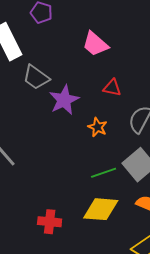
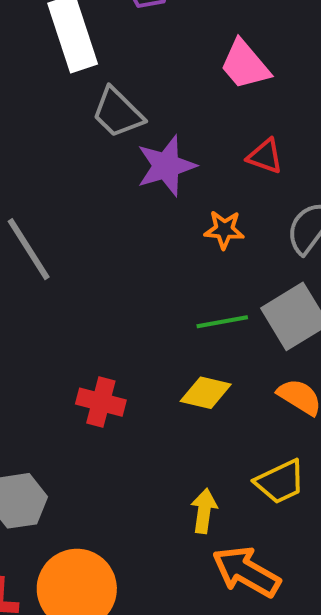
orange star: (98, 127) -> (224, 230), turned -30
yellow diamond: (101, 209) -> (206, 393), size x0.7

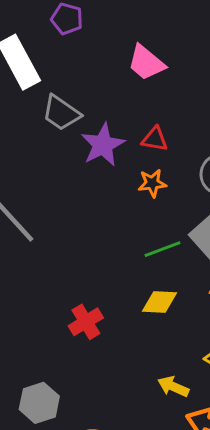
red triangle: (265, 156) -> (155, 139), moved
red cross: (101, 402) -> (86, 322), turned -36
yellow arrow: (204, 511) -> (173, 387), turned -64

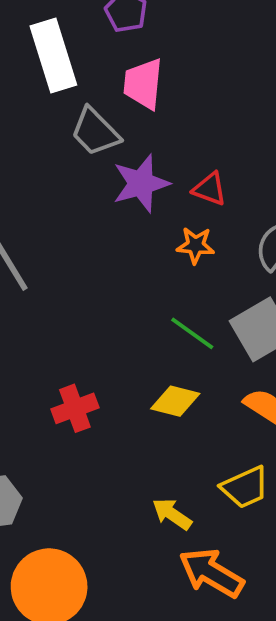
pink trapezoid: (146, 63) -> (143, 84), moved, turned 45
green line: (162, 249) -> (192, 333), turned 45

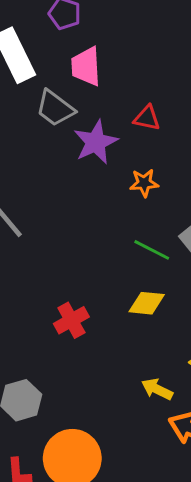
red triangle: (210, 189) -> (147, 118), moved

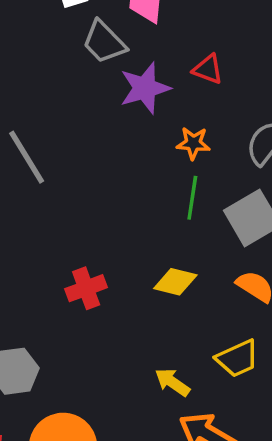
green line: (152, 250) -> (192, 198), moved, turned 63

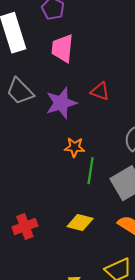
gray trapezoid: (104, 42) -> (20, 91), moved
orange star: (193, 143) -> (74, 147), moved

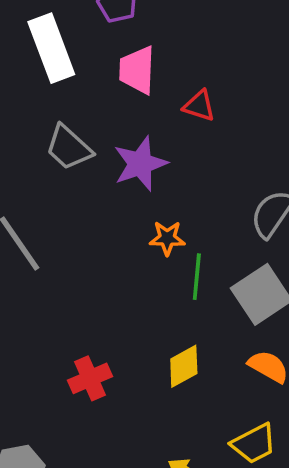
red triangle: (100, 91) -> (199, 106), moved
yellow diamond: (80, 222) -> (184, 366), turned -40

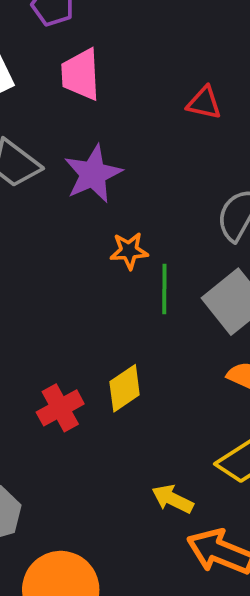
red triangle: (199, 106) -> (204, 103), moved
yellow diamond: (184, 366) -> (125, 388), moved

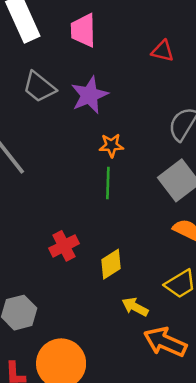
green line: (164, 289) -> (108, 183), moved
yellow diamond: (125, 388) -> (111, 264), moved

